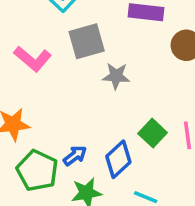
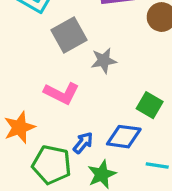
pink L-shape: (33, 59) -> (61, 93), moved
blue diamond: (118, 159) -> (124, 137), turned 64

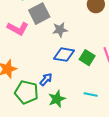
pink L-shape: (61, 93) -> (18, 28), moved
blue diamond: (124, 137) -> (64, 55), moved

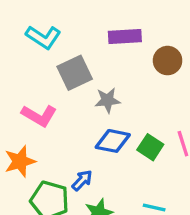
pink L-shape: (18, 28) -> (39, 116), moved

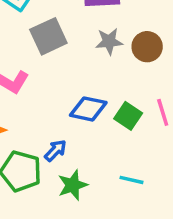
brown circle: (168, 61) -> (147, 47), moved
gray star: (108, 100) -> (109, 41), moved

